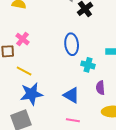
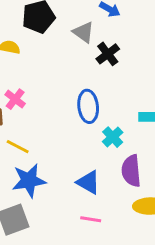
cyan cross: (88, 65) -> (113, 137), turned 32
purple semicircle: (100, 88) -> (131, 171), size x1.5

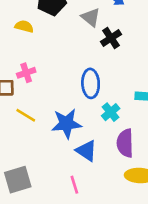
pink cross: (15, 99) -> (26, 73), turned 30
blue star: (29, 181) -> (66, 123), moved
pink line: (91, 219) -> (74, 185), moved, turned 60

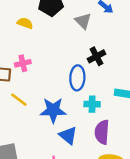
black cross: (111, 38) -> (97, 56), moved
cyan cross: (111, 112) -> (92, 104), turned 35

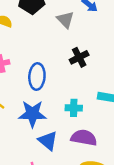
blue ellipse: (77, 78) -> (37, 77), moved
purple semicircle: (102, 132) -> (84, 138), turned 95

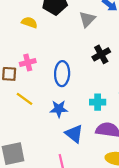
gray triangle: (65, 20) -> (87, 19), turned 30
blue star: (32, 114) -> (59, 109), size x0.7

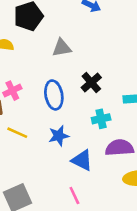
gray triangle: (87, 19) -> (62, 48), moved, turned 48
black cross: (101, 54) -> (91, 82), moved

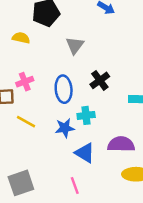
gray triangle: (62, 48) -> (75, 45), turned -48
cyan cross: (101, 119) -> (86, 115), moved

